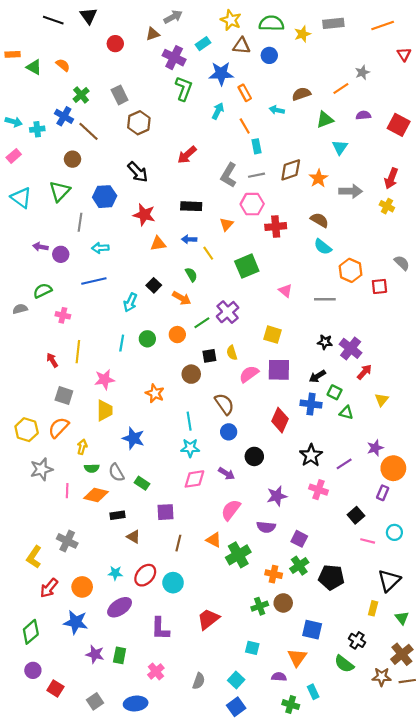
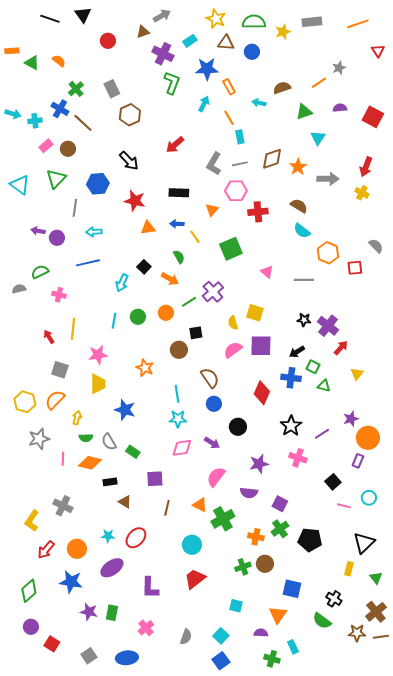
pink rectangle: (14, 156) -> (46, 146), moved
yellow semicircle: (232, 353) -> (233, 323), moved
cyan circle: (173, 583) -> (192, 545), moved

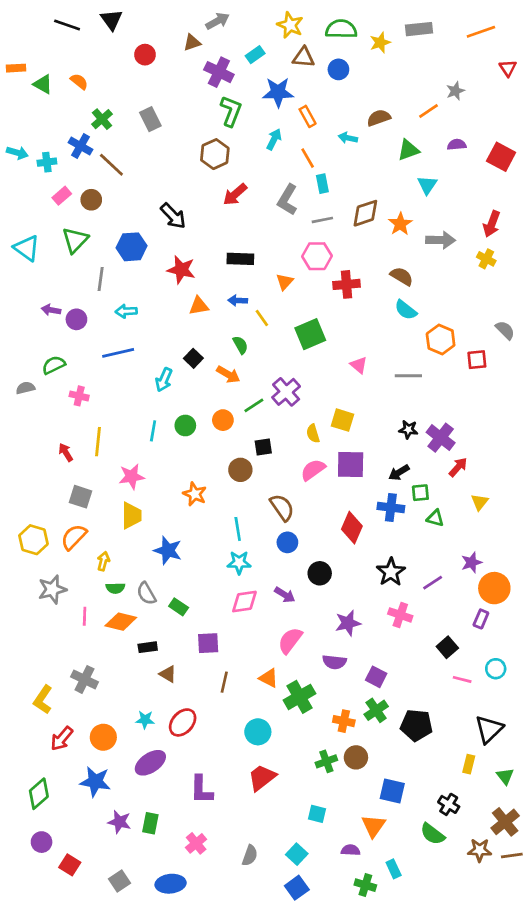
brown hexagon: (130, 115) -> (215, 154), moved
gray L-shape: (214, 164) -> (287, 200), moved
green square: (313, 367) -> (420, 493), turned -32

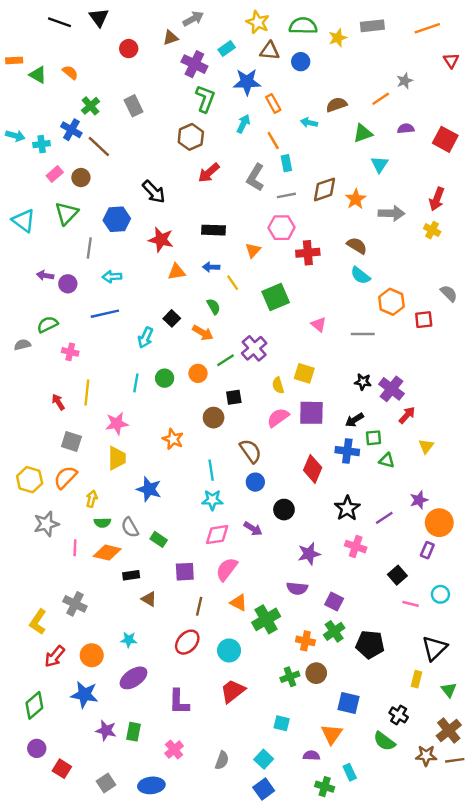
pink semicircle: (290, 640) -> (227, 569), moved
red ellipse: (183, 722) -> (187, 642), moved

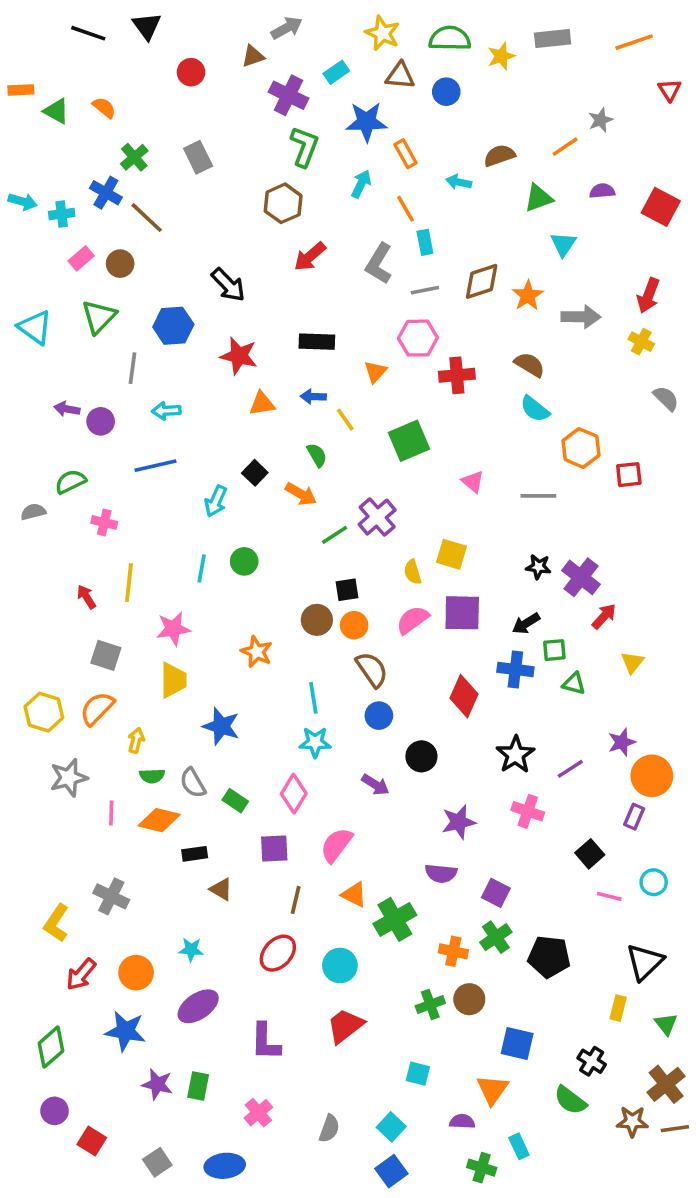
gray semicircle: (449, 293) -> (666, 398), moved
orange circle: (198, 373) -> (354, 625), moved
pink diamond: (217, 535) -> (294, 794), moved, turned -50

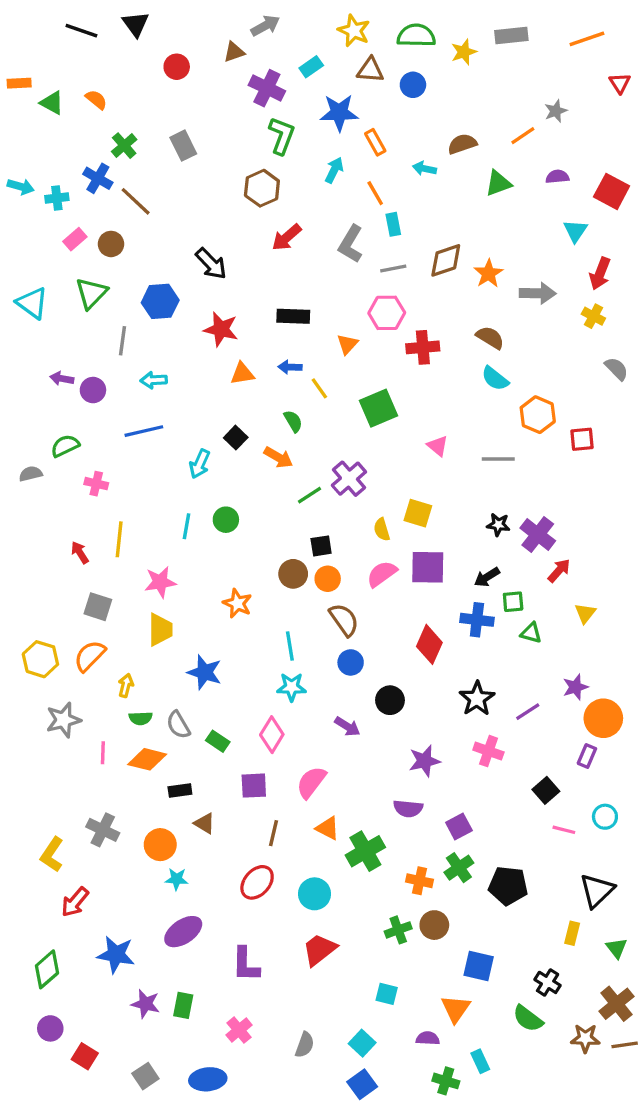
cyan triangle: (563, 244) -> (575, 231), moved
purple square: (496, 893) -> (459, 827), turned 35
orange circle: (136, 973) -> (160, 845), moved

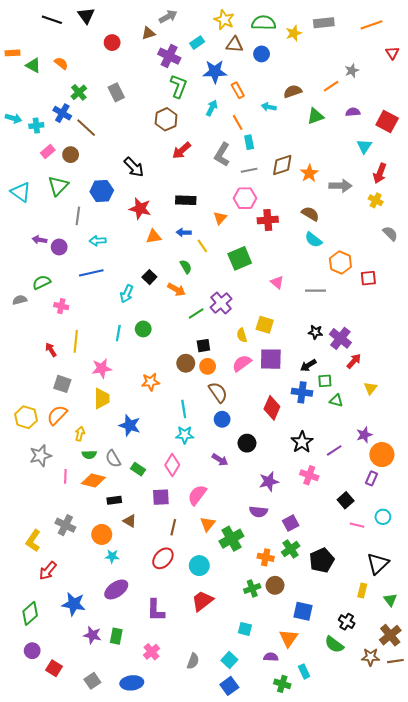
orange star: (237, 603) -> (150, 382), turned -30
orange triangle: (328, 828) -> (208, 524), turned 42
black pentagon: (508, 886) -> (322, 560), turned -30

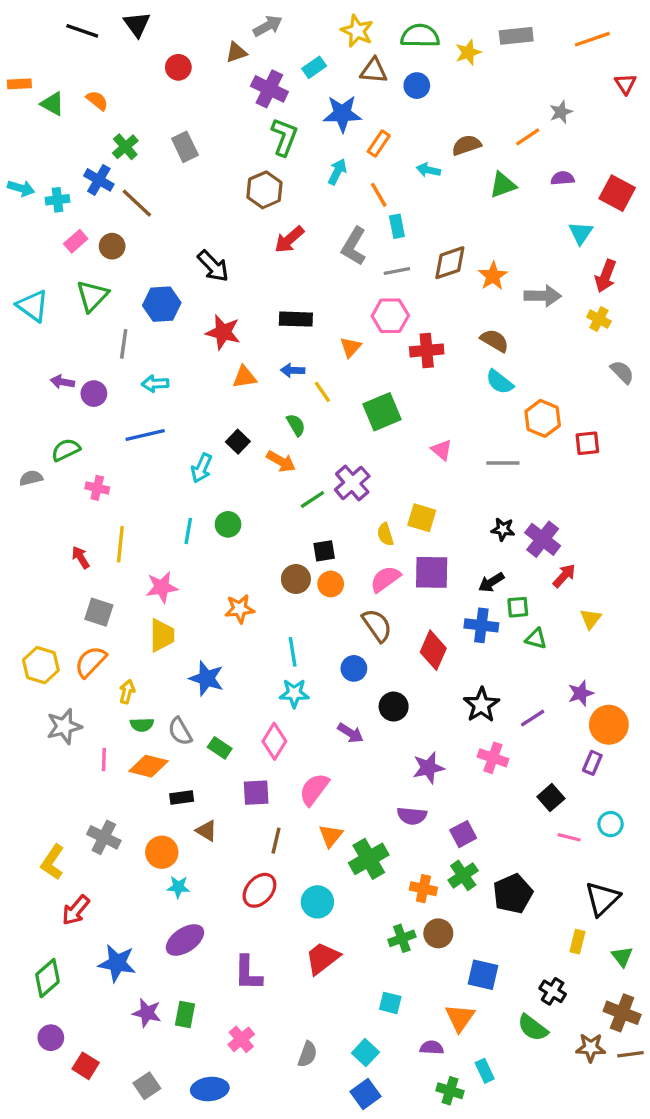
orange rectangle: (238, 90) -> (379, 144), turned 63
brown semicircle: (218, 392) -> (377, 625), moved
brown cross: (390, 635) -> (622, 1013), turned -30

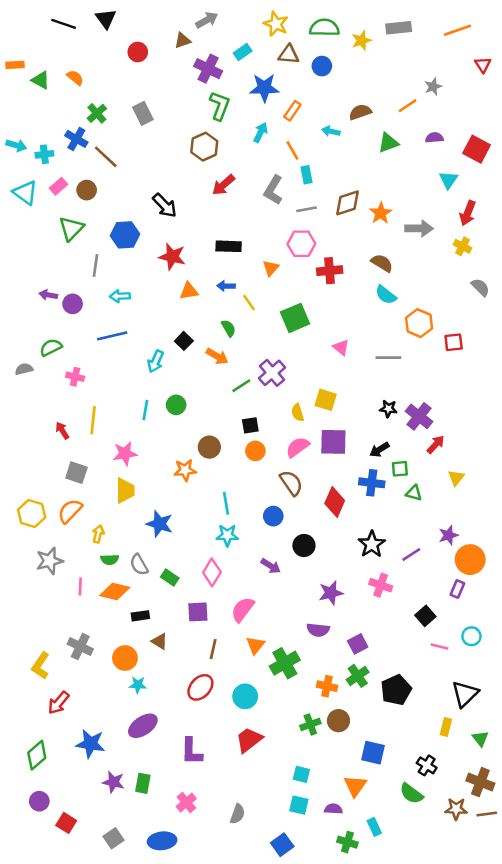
cyan triangle: (33, 306) -> (25, 193), moved
brown circle: (296, 579) -> (209, 447), moved
cyan square: (365, 1053) -> (299, 805), moved, turned -30

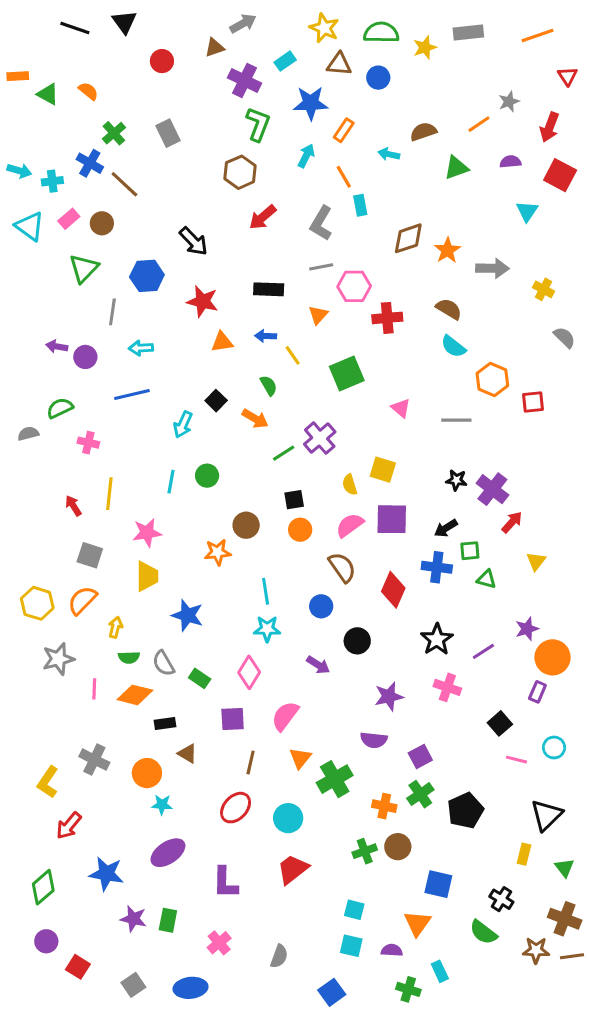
gray line: (307, 209) -> (321, 267), moved
red arrow: (468, 213) -> (550, 127), moved

